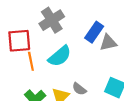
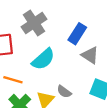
gray triangle: (108, 43) -> (90, 55), moved, turned 48
orange line: (31, 61) -> (13, 80), moved, turned -60

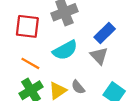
gray triangle: (90, 55) -> (99, 56), moved

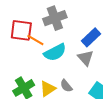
orange line: (30, 63) -> (35, 40), moved

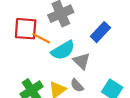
gray triangle: (86, 58) -> (82, 61), moved

